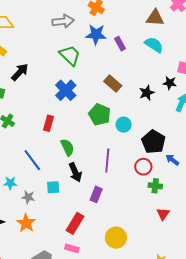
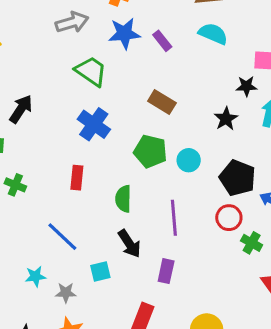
black star: (147, 93) -> (226, 119), moved
green semicircle: (67, 147) -> (123, 199), moved, turned -144
green cross: (155, 186) -> (252, 243), turned 32

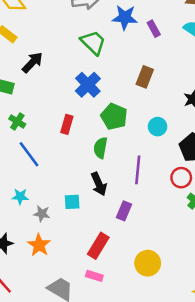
brown rectangle: (162, 102) -> (145, 77), turned 70
green pentagon: (150, 151) -> (114, 116), moved
blue line: (62, 237) -> (29, 154), moved

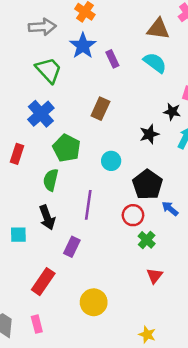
blue star: (125, 17) -> (83, 46), turned 30
pink rectangle: (94, 276) -> (37, 324), moved, turned 56

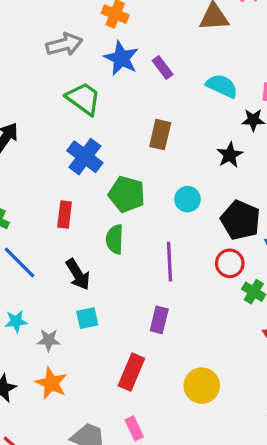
cyan semicircle: (155, 63) -> (222, 86), moved
black arrow: (47, 217) -> (78, 274), moved

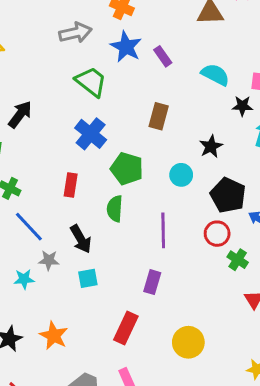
black star: (230, 155) -> (211, 146), moved
gray star: (49, 340) -> (49, 260), moved

